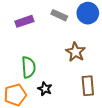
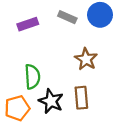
brown rectangle: (88, 86) -> (81, 98), moved
black star: (45, 89) -> (51, 101), size x1.5

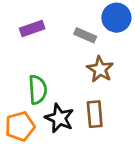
gray rectangle: (67, 17) -> (85, 35), moved

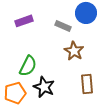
green semicircle: (38, 90) -> (28, 66), turned 30
brown rectangle: (95, 114) -> (87, 84), moved

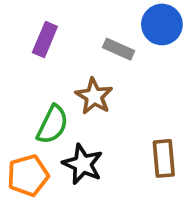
purple rectangle: (24, 21) -> (45, 40), turned -48
brown star: (74, 51) -> (94, 96), moved

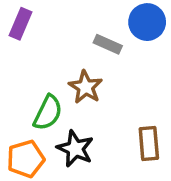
purple rectangle: (45, 40) -> (20, 24), moved

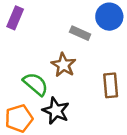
green semicircle: (48, 113) -> (35, 84), turned -76
brown rectangle: (149, 144) -> (111, 85), moved

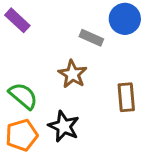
purple rectangle: (15, 18) -> (17, 20), turned -70
green semicircle: (35, 84) -> (23, 96), moved

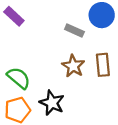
brown star: (72, 74) -> (73, 66), moved
brown rectangle: (126, 97) -> (103, 65), moved

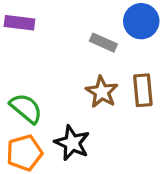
purple rectangle: (14, 16) -> (19, 23), turned -36

